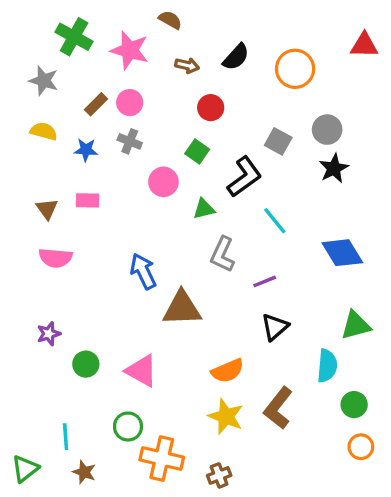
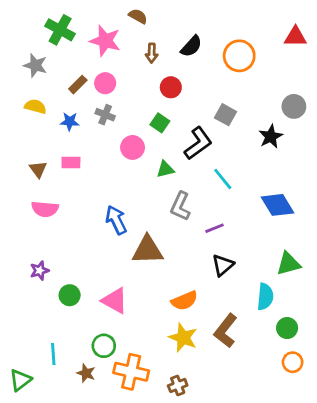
brown arrow: (187, 65) -> (152, 53), turned 78
gray circle: (327, 130) -> (294, 106), moved
brown star: (84, 472) -> (86, 373), moved

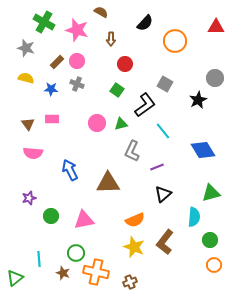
black semicircle: (191, 46) -> (145, 23), moved
pink circle: (133, 147) -> (97, 123), moved
blue arrow: (116, 220) -> (70, 170), moved
pink triangle: (115, 301) -> (84, 220), turned -40

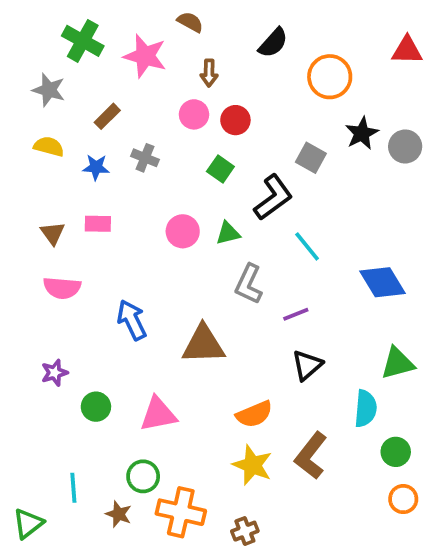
pink circle: (77, 61) -> (194, 114), moved
black star: (198, 100) -> (362, 133), moved

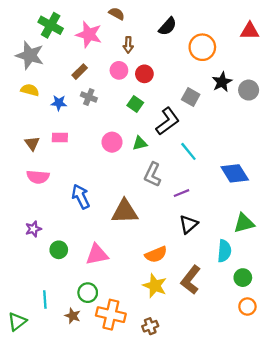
gray star: (49, 90) -> (30, 55), size x1.4
brown rectangle: (107, 116) -> (80, 72), moved

